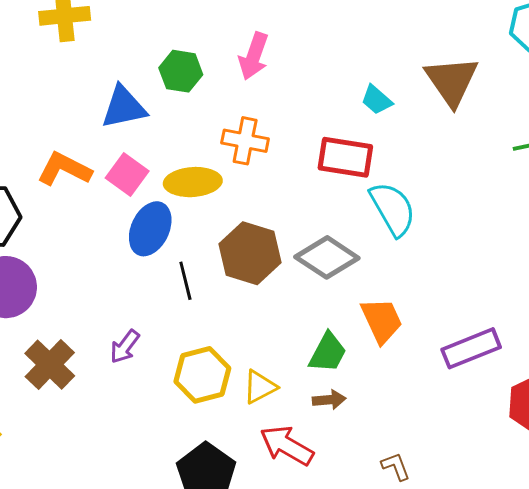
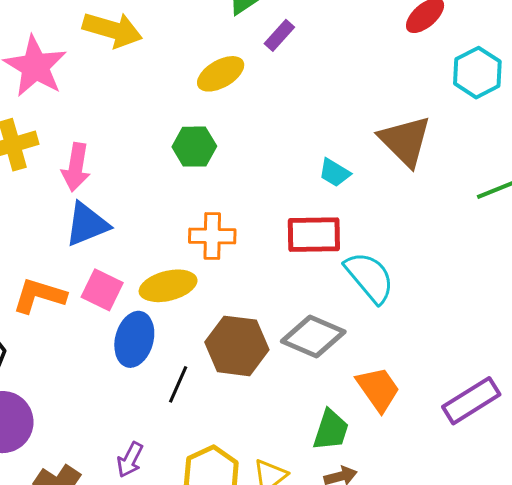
pink arrow: (254, 56) -> (76, 167), moved
green hexagon: (181, 71) -> (194, 147), moved
black line: (185, 281) -> (178, 384), turned 48

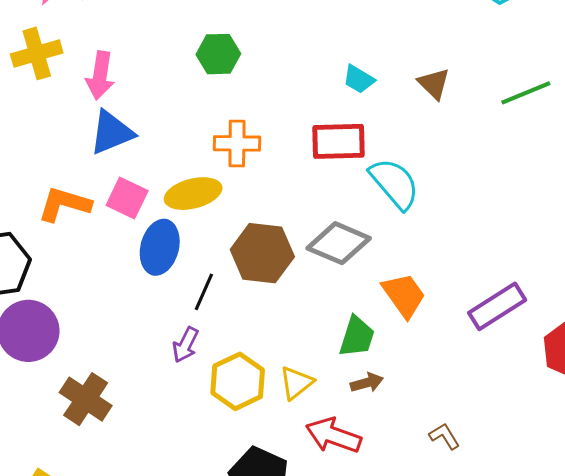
brown triangle: (405, 141) -> (434, 84), moved, size x0.6
purple arrow: (130, 460) -> (185, 345), moved

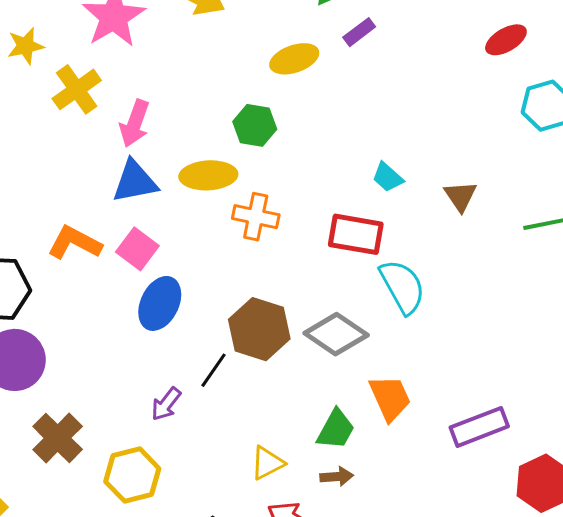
yellow cross: (37, 53) -> (77, 89), turned -30
yellow ellipse: (193, 194) -> (208, 175), moved
black line: (204, 292) -> (213, 370), moved
yellow hexagon: (238, 381) -> (132, 475), moved

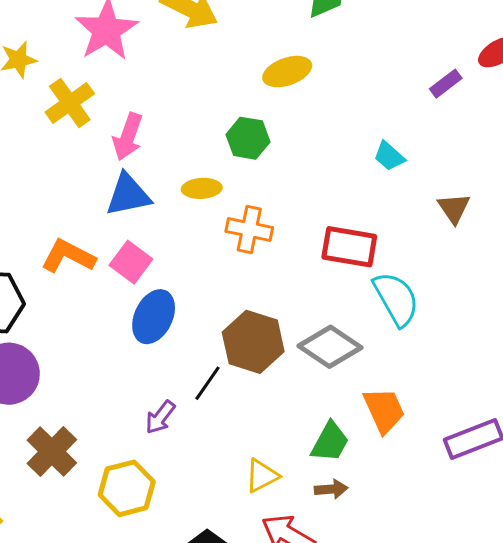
purple rectangle: (359, 32) -> (446, 84), moved
yellow ellipse: (208, 175) -> (202, 188), size x0.7
cyan trapezoid: (388, 177) -> (389, 156), moved

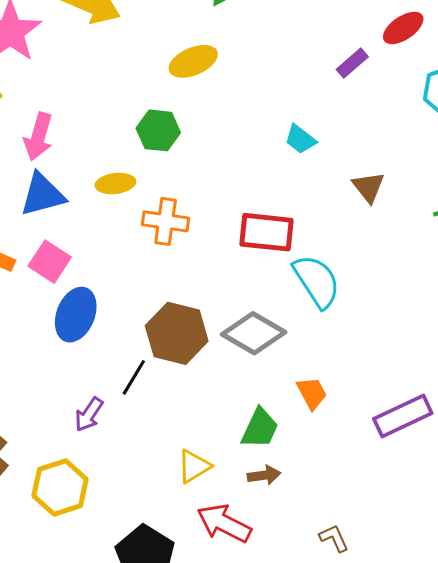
orange trapezoid: (384, 410) -> (312, 393), size x0.7

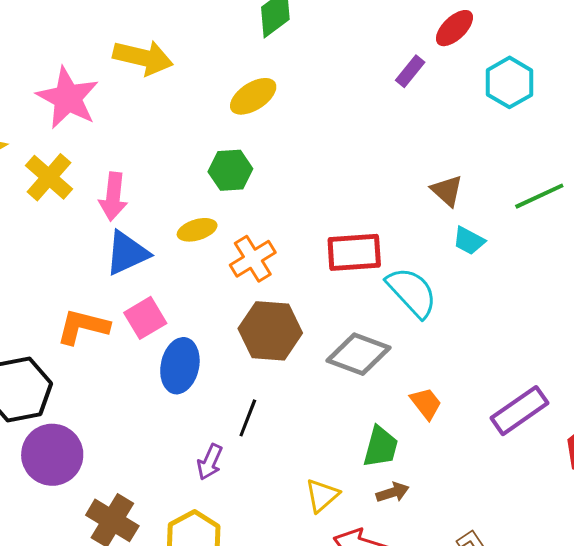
cyan trapezoid: (300, 139) -> (469, 241), moved
orange cross: (166, 221) -> (253, 259), turned -30
pink square: (50, 262) -> (145, 318), turned 36
brown hexagon: (177, 333) -> (270, 331), moved

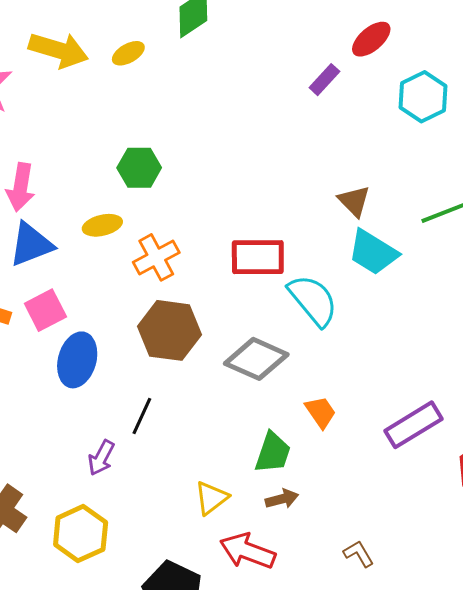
yellow ellipse: (253, 96) -> (128, 53), moved, size x0.7
cyan trapezoid: (469, 241) -> (373, 252), size x1.6

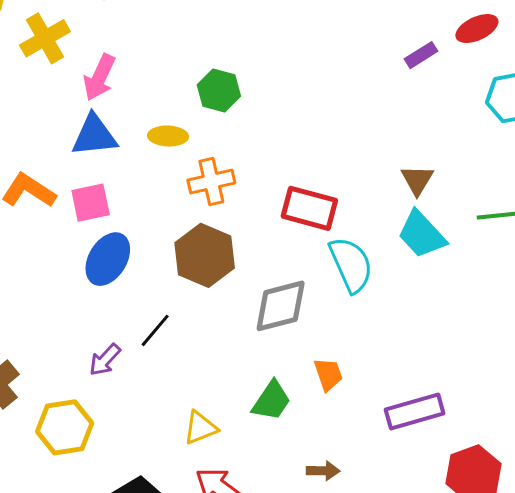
gray diamond: (256, 359) -> (281, 306), turned -54
brown arrow: (282, 499) -> (323, 471), moved

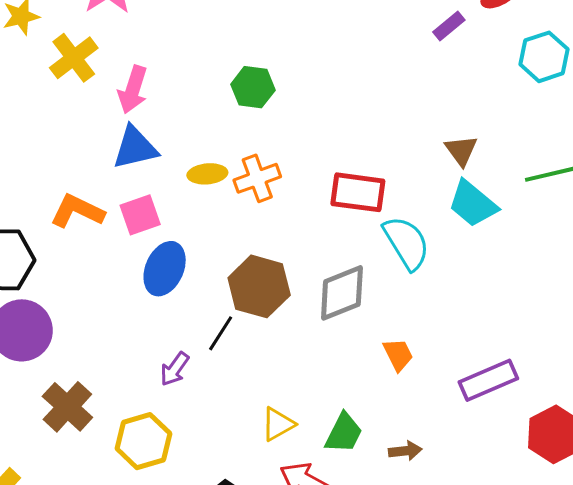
yellow ellipse: (168, 136) -> (207, 174), moved
brown hexagon: (205, 255) -> (259, 286), moved
green trapezoid: (271, 401) -> (344, 433), moved

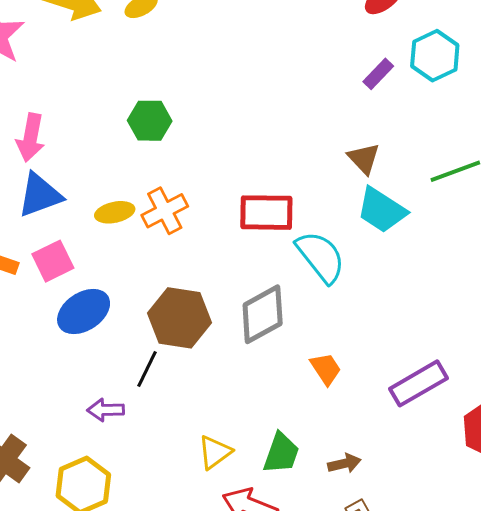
purple rectangle: (449, 26) -> (378, 74), moved
blue ellipse: (165, 269) -> (84, 312), turned 40
purple arrow: (175, 369) -> (106, 410), turned 60

